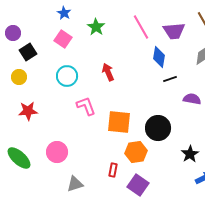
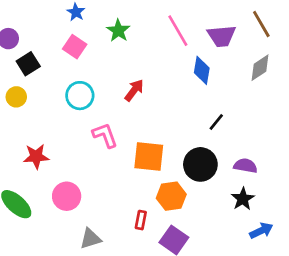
red arrow: (108, 72) -> (134, 90), turned 60
black line: (170, 79) -> (216, 122), moved, turned -32
purple semicircle: (192, 99) -> (245, 166), moved
red star: (28, 111) -> (36, 156), moved

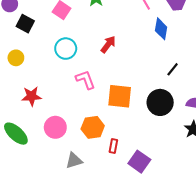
black square: (28, 64) -> (25, 24), turned -30
yellow circle: (16, 97) -> (16, 58), moved
orange hexagon: (171, 196) -> (93, 127), moved

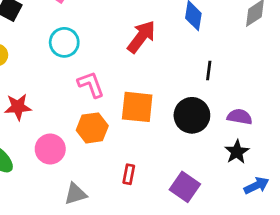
red arrow: (108, 44) -> (141, 37), moved, size x1.4
black line: (173, 69) -> (209, 70), turned -32
orange hexagon: (93, 127) -> (92, 128), moved
purple square: (139, 162) -> (185, 187), moved

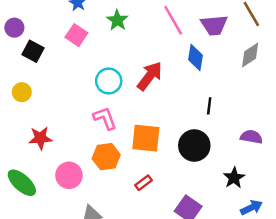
cyan circle: (64, 42) -> (109, 81), moved
purple semicircle: (240, 117) -> (251, 137), moved
red rectangle: (129, 174) -> (143, 183), moved, turned 42

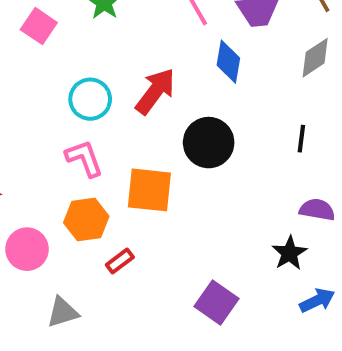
black line: (209, 106) -> (301, 139), moved
purple semicircle: (251, 137) -> (317, 210), moved
black circle: (194, 146) -> (209, 143), moved
red rectangle: (143, 183) -> (120, 261), moved

